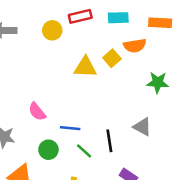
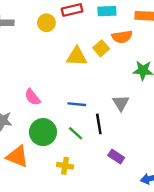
gray triangle: (142, 127) -> (121, 103), moved, turned 30
blue line: (70, 128) -> (77, 104), moved
green circle: (48, 150) -> (43, 132), size x1.5

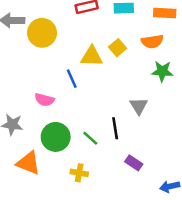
yellow circle: (46, 23) -> (42, 33), moved, size x1.5
orange semicircle: (122, 37) -> (152, 41), moved
pink semicircle: (32, 97) -> (44, 100), turned -36
blue line: (77, 104) -> (72, 79), moved, turned 60

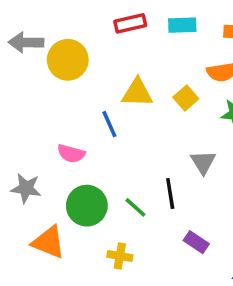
yellow square: (118, 48) -> (186, 98), moved

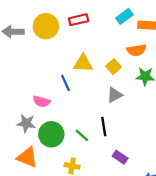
cyan rectangle: (182, 25) -> (124, 16), moved, turned -35
yellow circle: (68, 60) -> (46, 26), moved
gray triangle: (203, 162) -> (115, 95), moved, turned 35
gray star: (26, 188) -> (26, 123), moved

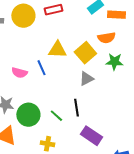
yellow square: (114, 67) -> (85, 53), size x1.5
pink semicircle: (42, 102) -> (19, 73), moved
purple rectangle: (120, 157) -> (91, 136), size x1.5

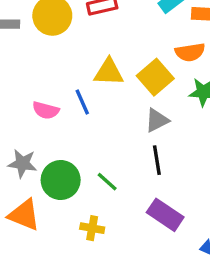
black line: (76, 108) -> (157, 160), moved

